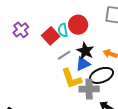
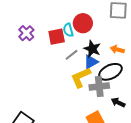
red square: (51, 36) -> (57, 37), turned 36
yellow L-shape: (71, 78) -> (81, 77), turned 90

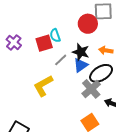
red circle: (83, 23) -> (88, 24), moved
yellow L-shape: (81, 77) -> (43, 86), moved
gray cross: (99, 86) -> (91, 89), turned -30

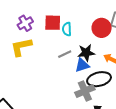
red square: (44, 43) -> (53, 23), moved
black star: (81, 52) -> (86, 53), turned 30
yellow L-shape: (43, 86) -> (21, 47), moved

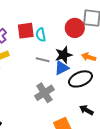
gray line: (65, 54) -> (43, 60), turned 48
gray cross: (85, 91) -> (44, 93), moved

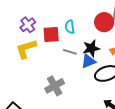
red square: (26, 31) -> (51, 34), moved
gray cross: (44, 93) -> (55, 86), moved

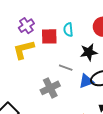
gray line: (70, 52) -> (66, 68), moved
blue triangle: (88, 61) -> (86, 81), moved

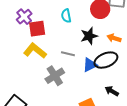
red square: (49, 36) -> (37, 29), moved
yellow L-shape: (24, 49) -> (35, 51), moved, turned 60

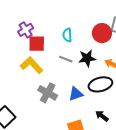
gray line: (68, 54) -> (66, 59), moved
blue triangle: (90, 65) -> (76, 94), moved
gray cross: (55, 76) -> (48, 93), turned -36

